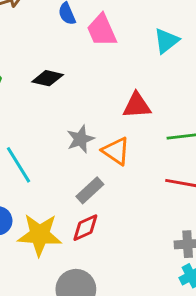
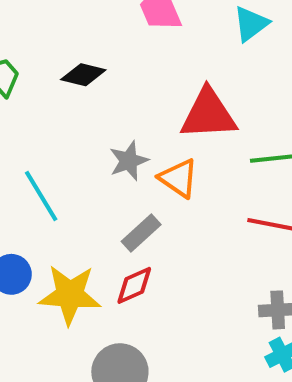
red triangle: (137, 105) -> (208, 114), size x1.4

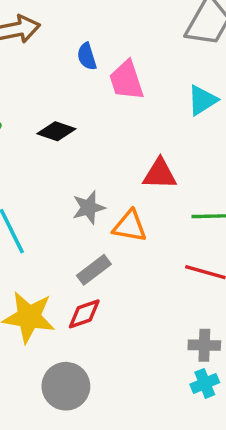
red triangle: (208, 114) -> (160, 174), size x0.7
orange triangle: (178, 178) -> (130, 226), turned -30

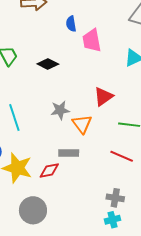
red triangle: (160, 174) -> (103, 97), turned -45
orange triangle: (130, 226) -> (82, 124), turned 35
gray rectangle: (94, 270) -> (69, 153), moved, turned 30

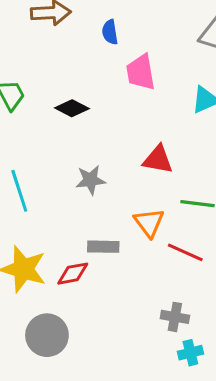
blue semicircle: (71, 24) -> (110, 32), moved
red triangle: (103, 97) -> (158, 160), turned 45
orange triangle: (82, 124) -> (149, 223), moved
cyan cross: (112, 220) -> (190, 353), moved

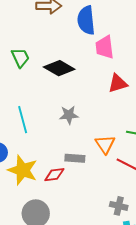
blue semicircle: (110, 32) -> (86, 20), size x1.8
black diamond: (72, 108) -> (59, 68), size x1.4
red triangle: (158, 160) -> (118, 83), moved, turned -30

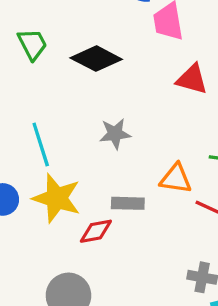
red triangle: (118, 83) -> (192, 79), turned 35
orange triangle: (105, 144) -> (176, 179), turned -45
yellow star: (23, 170) -> (57, 198), moved

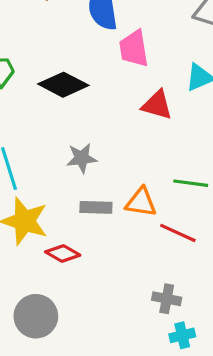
gray rectangle: (128, 203) -> (96, 207), moved
red diamond: (96, 231) -> (63, 254), turned 40

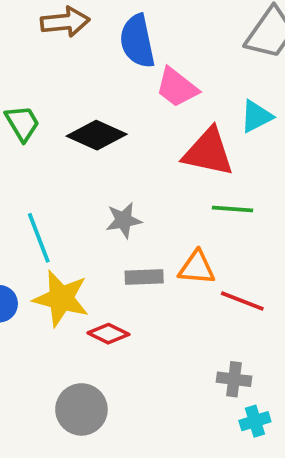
pink trapezoid: (134, 49) -> (177, 87), turned -39
red triangle: (157, 105) -> (208, 152), size x1.4
green line: (191, 183) -> (232, 209), moved

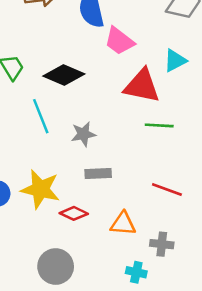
cyan line: (39, 238) -> (41, 116), moved
orange triangle: (197, 268) -> (123, 224), moved
cyan cross: (255, 421) -> (136, 272), moved, turned 30

